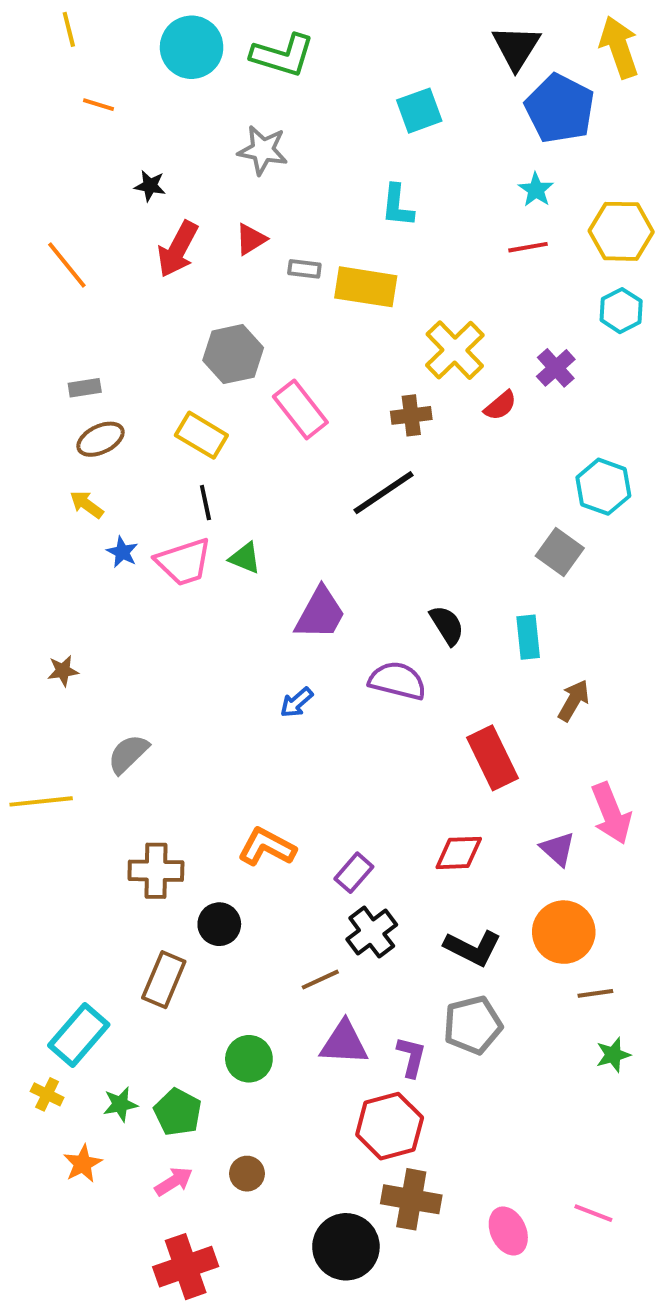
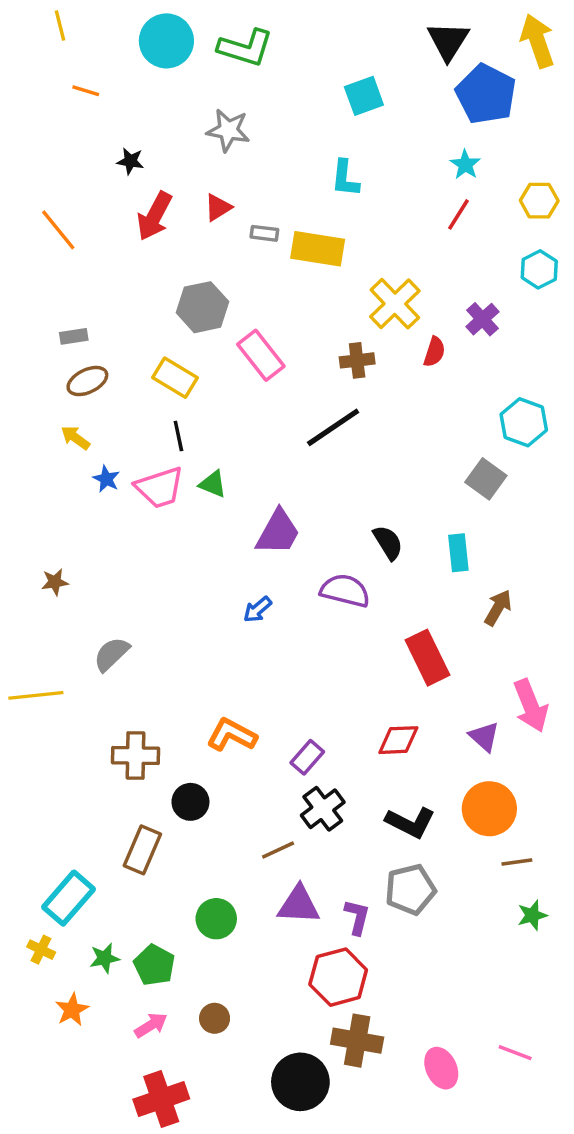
yellow hexagon: (621, 231) -> (539, 201), size x0.7
red line: (528, 247) -> (458, 214), turned -48
red semicircle: (500, 406) -> (434, 352), turned -32

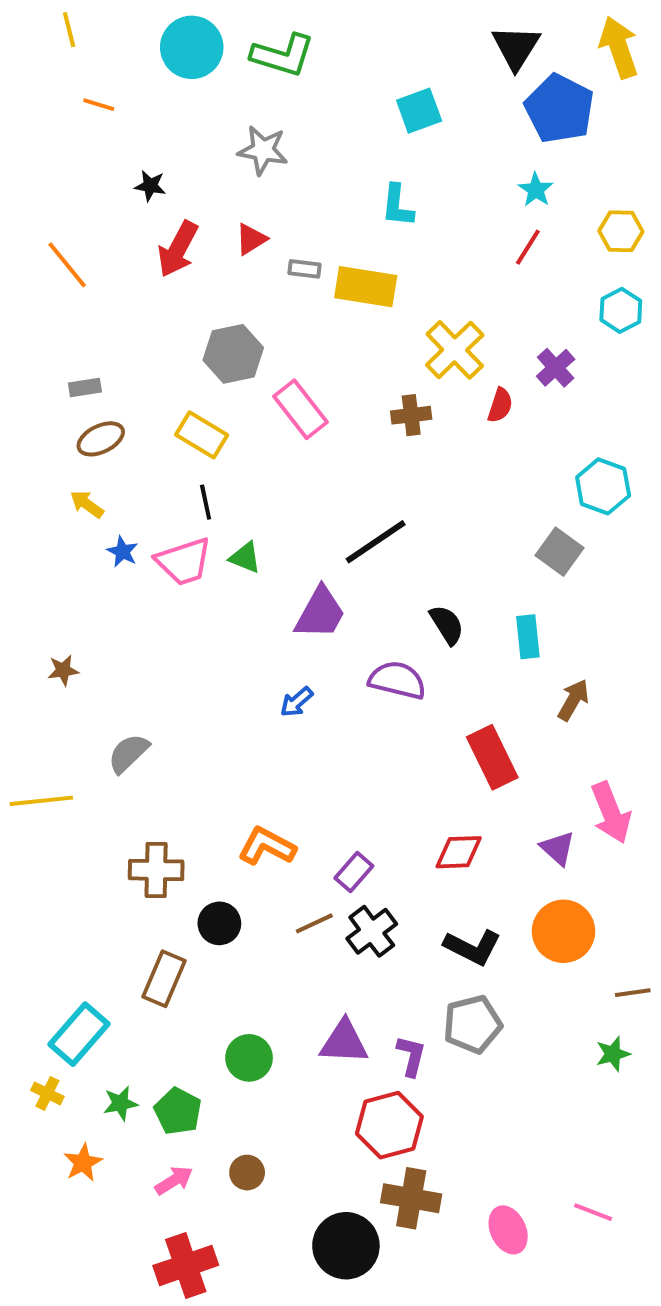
black line: (333, 427) -> (376, 542), moved
brown line: (278, 850) -> (314, 923), moved
brown line: (517, 862) -> (633, 993), moved

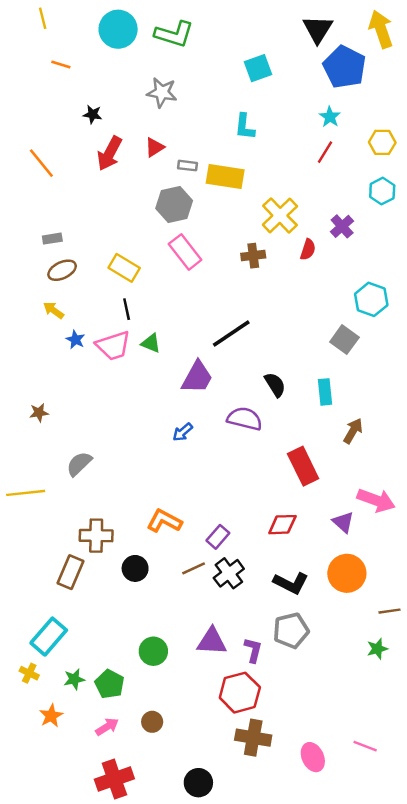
gray hexagon: (233, 354) -> (174, 204), moved
pink arrow: (611, 813) -> (376, 500), turned -48
brown rectangle: (164, 979) -> (71, 572), moved
black circle: (346, 1246) -> (198, 783), moved, size x0.7

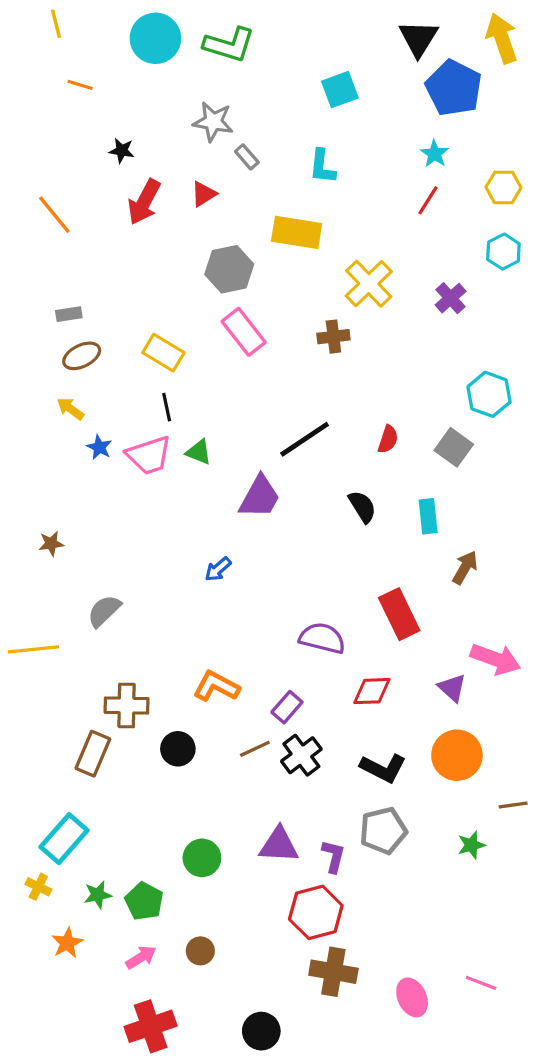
gray rectangle: (187, 166) -> (247, 157), moved, turned 42
red semicircle: (308, 250) -> (388, 439), moved
purple semicircle: (245, 419) -> (322, 638), moved
blue arrow: (183, 432) -> (218, 569), moved
green star: (377, 649) -> (471, 845), moved

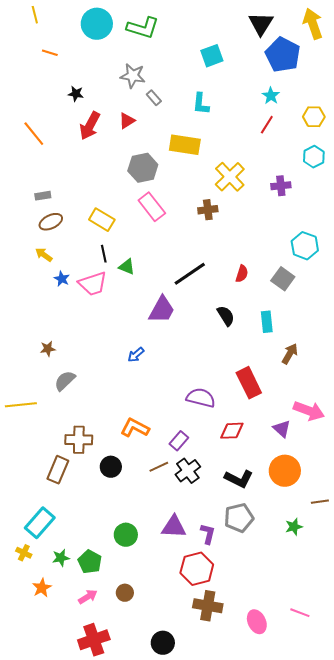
purple cross: (451, 298) -> (281, 186), turned 36
green triangle: (199, 452) -> (127, 267), moved
brown star: (51, 544) -> (48, 349), moved

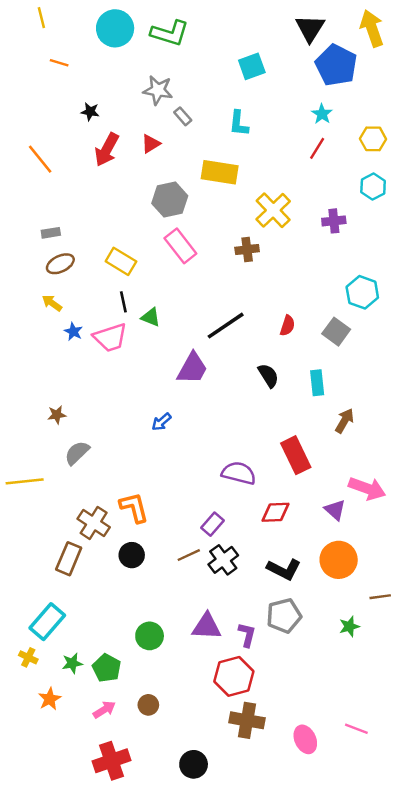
orange L-shape: (135, 428) -> (134, 508), moved, turned 48
brown cross: (79, 440) -> (94, 523), turned 32

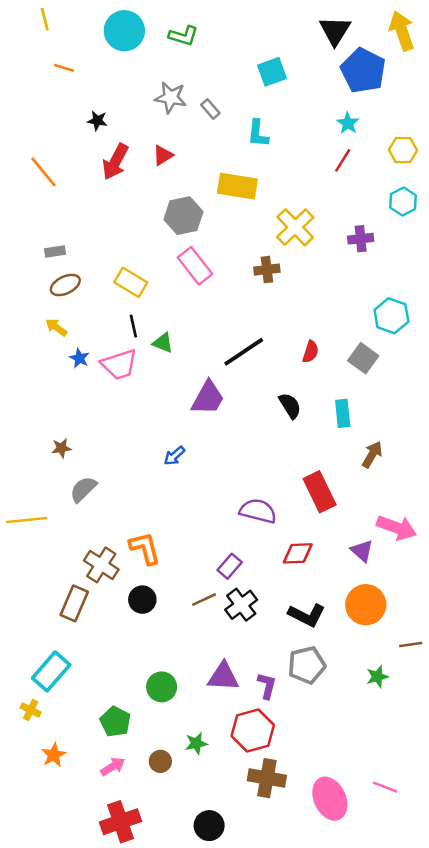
green L-shape: (170, 33) -> (183, 36), size x0.7
gray rectangle: (183, 116) -> (210, 109), moved
green star: (72, 663) -> (196, 743), moved
pink ellipse: (305, 739) -> (330, 799), size x1.4

